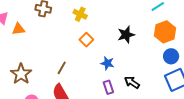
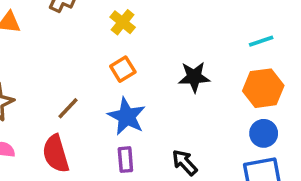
blue star: (107, 63) -> (127, 116), moved, size x1.5
purple rectangle: (108, 87) -> (125, 160), moved

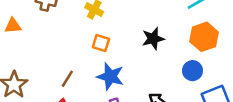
orange square: (123, 69) -> (101, 43), turned -30
blue circle: (264, 133) -> (193, 71), moved

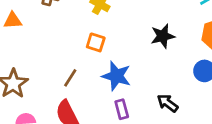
orange square: (101, 43) -> (96, 42), moved

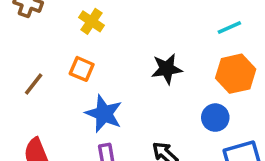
brown line: (70, 78) -> (34, 84), moved

